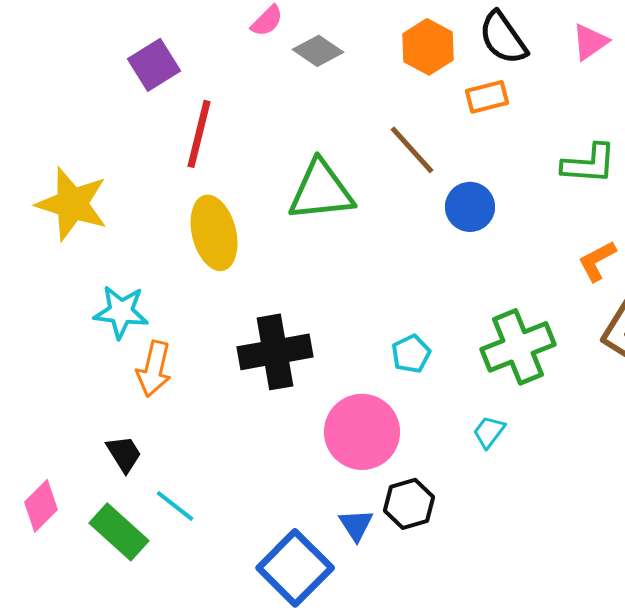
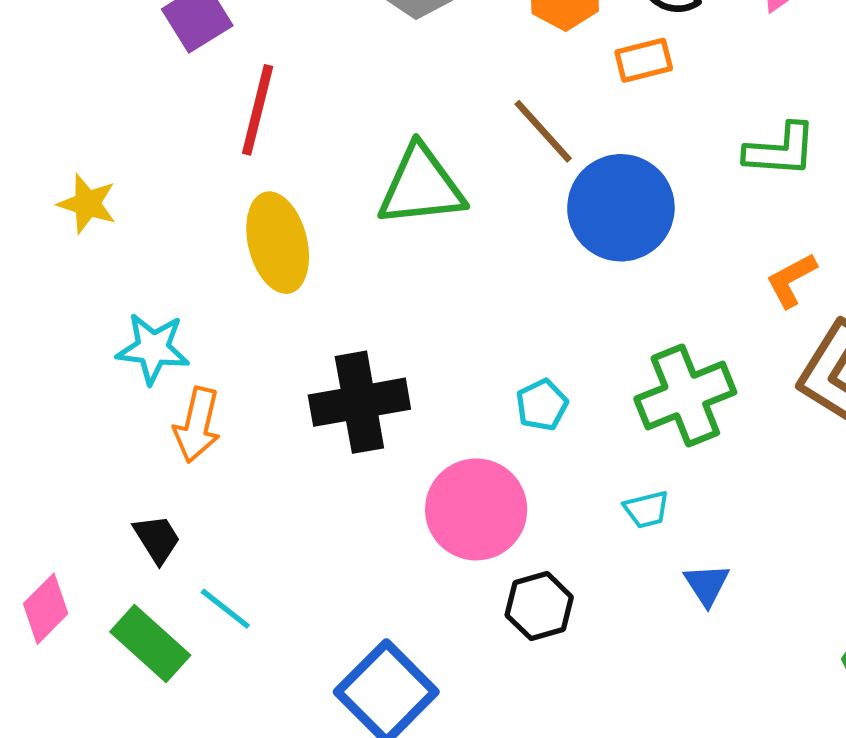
yellow star: (72, 204) -> (87, 204), size x0.6
blue circle: (470, 207) -> (621, 208), size x1.6
cyan trapezoid: (489, 432) -> (646, 509), turned -141
blue triangle: (356, 525) -> (707, 585), moved

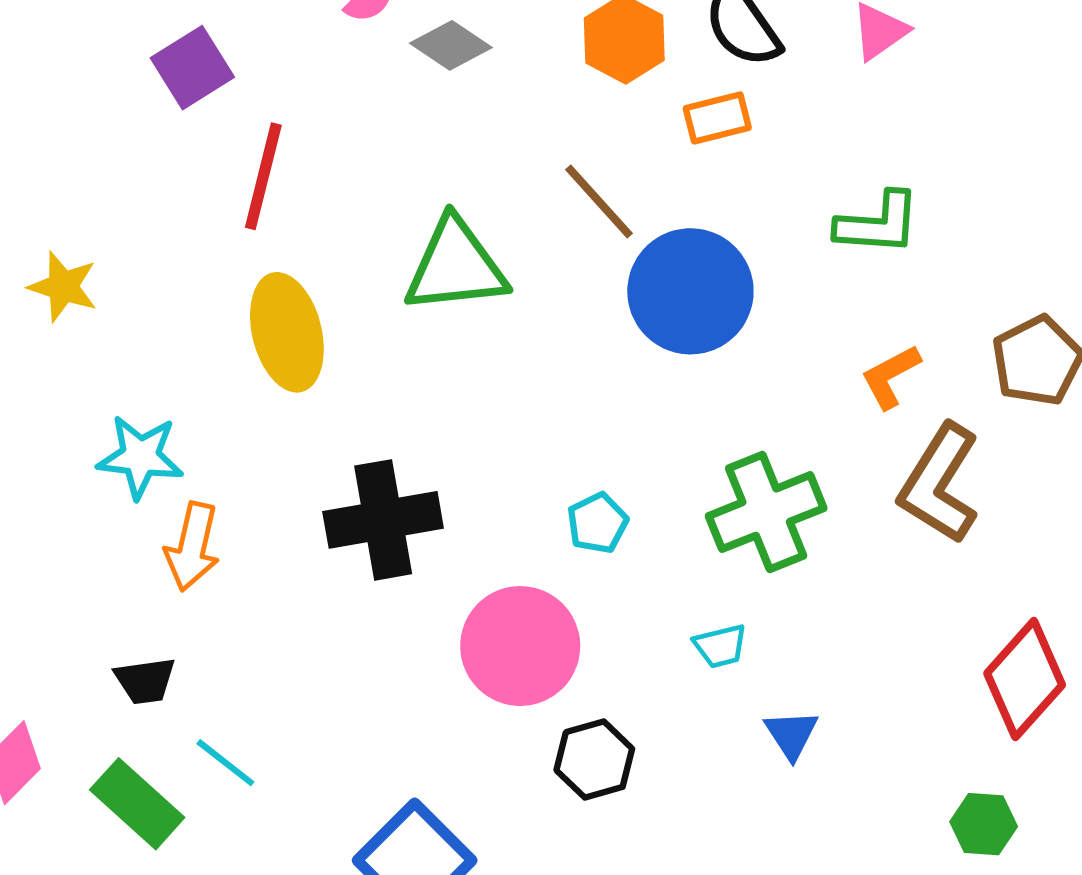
black trapezoid: (157, 539) -> (145, 681), turned 114

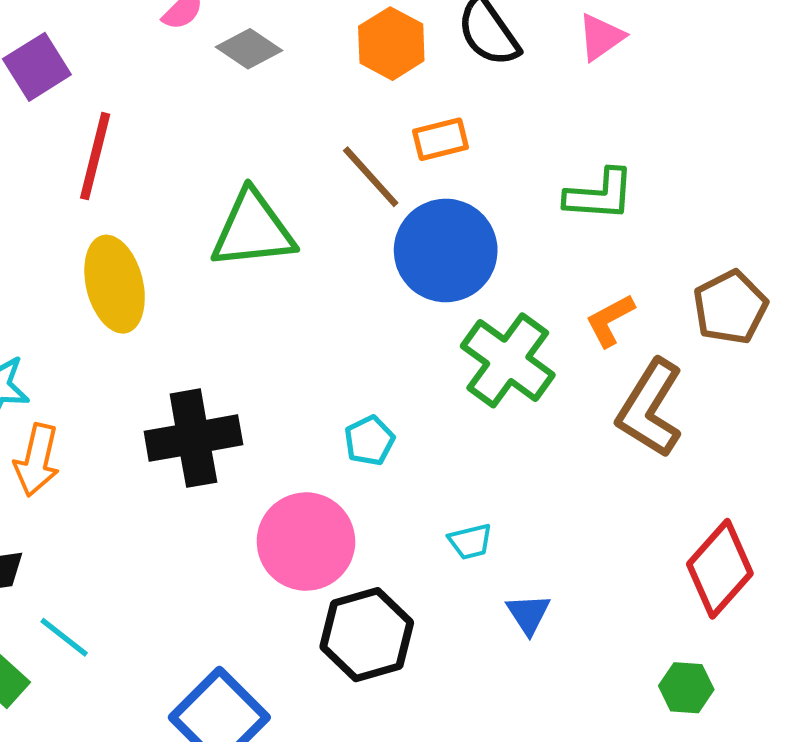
orange rectangle: (717, 118) -> (440, 139), moved
green cross: (766, 512) -> (508, 360), moved, turned -32
black hexagon: (594, 760) -> (367, 635), size x1.4

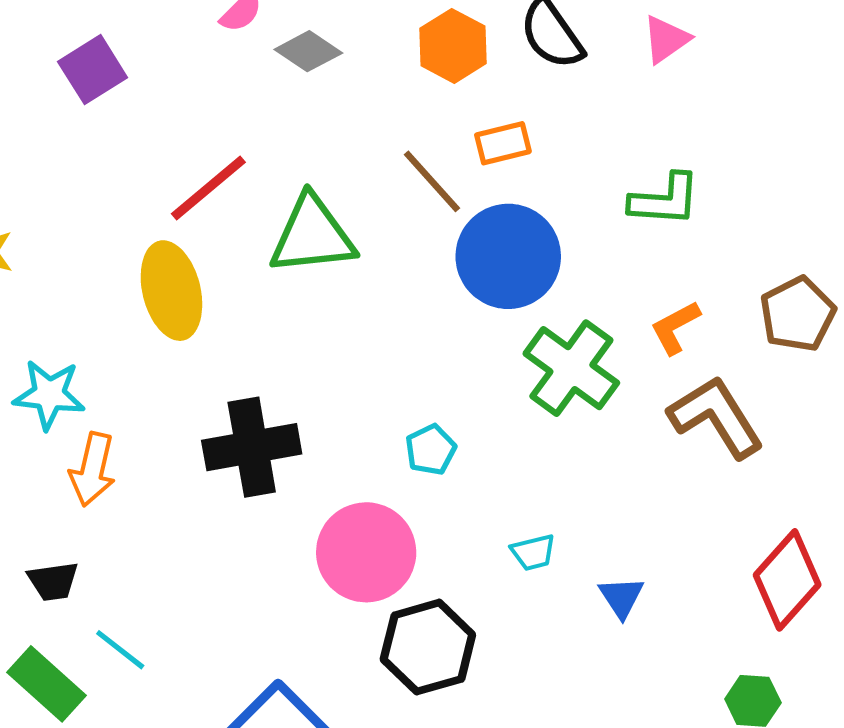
red line: (95, 156) -> (208, 188), moved, turned 36
brown L-shape: (650, 408) -> (716, 417), turned 116
blue triangle: (528, 614) -> (621, 597), moved

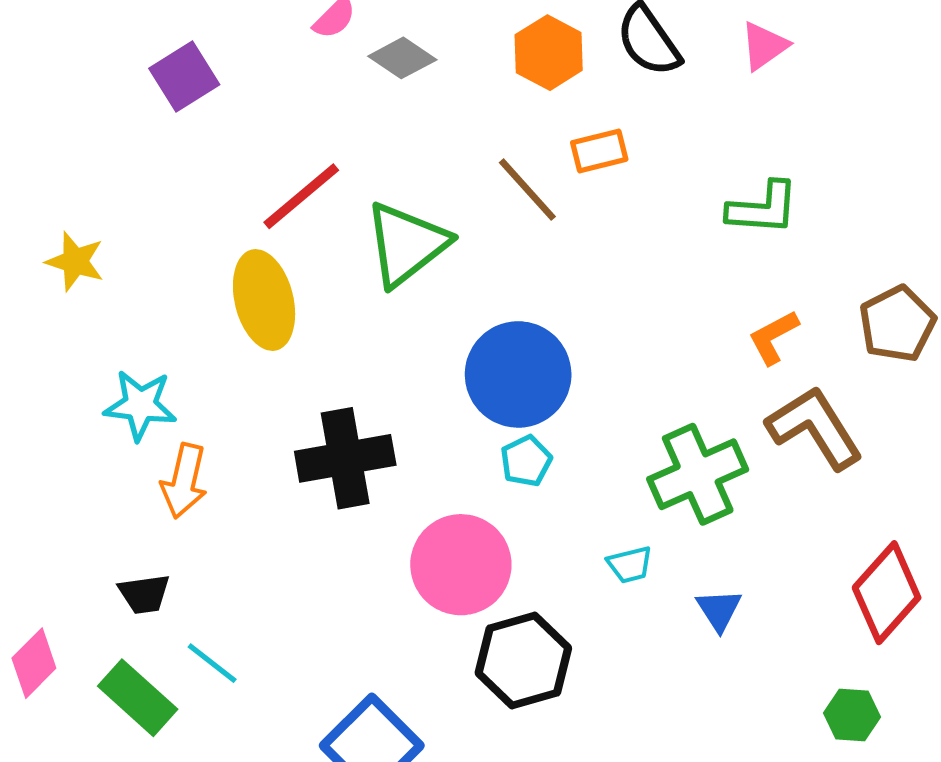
green triangle: (312, 235) -> (406, 244), turned -32
blue circle: (508, 256) -> (518, 374), moved
green cross: (571, 368) -> (698, 474), moved, turned 30

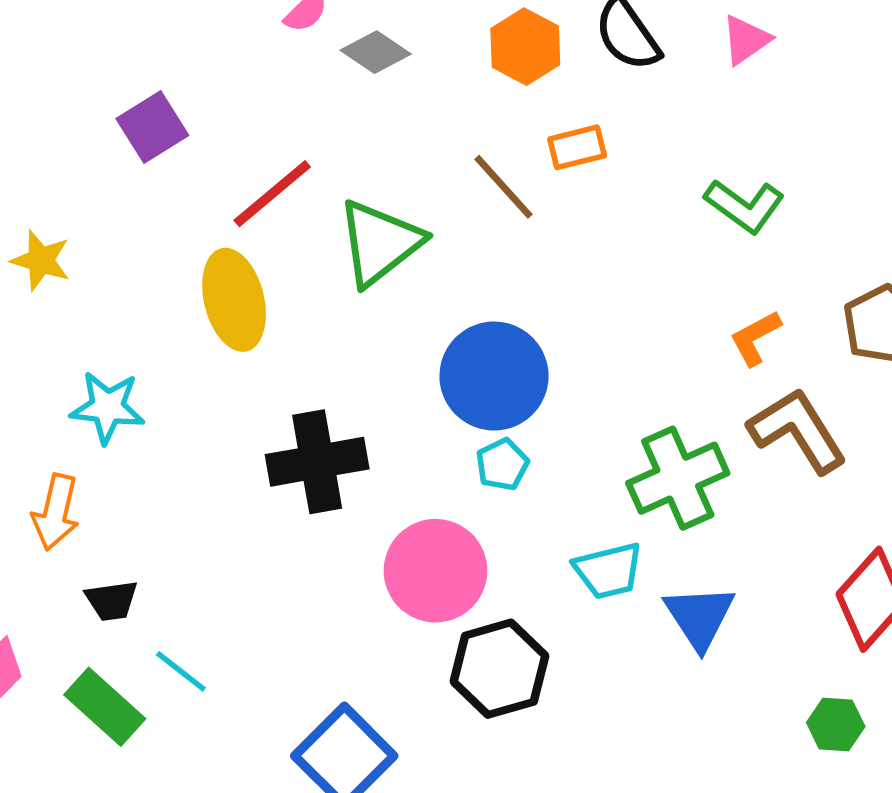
purple square: (184, 77) -> (152, 127), moved
green L-shape: (763, 208) -> (744, 206), turned 32
orange arrow: (184, 481) -> (56, 512), moved
cyan trapezoid: (630, 565) -> (608, 571), size x1.5
blue triangle: (719, 610) -> (700, 617), size x1.5

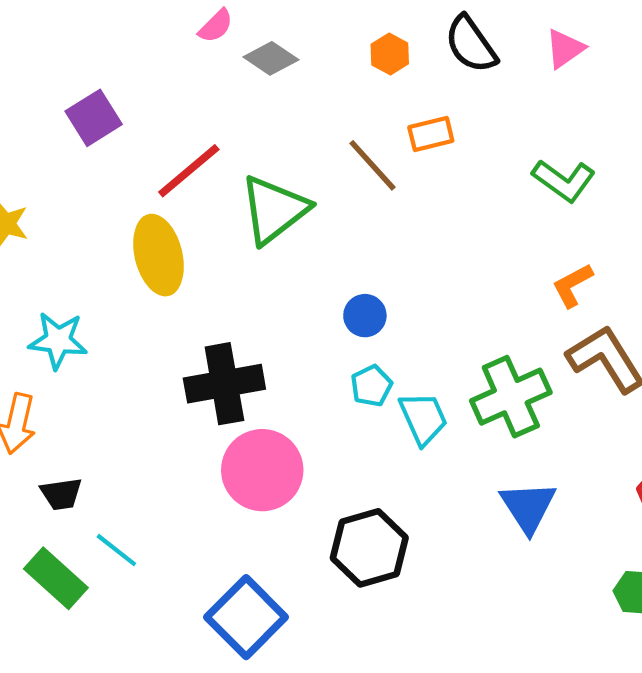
orange hexagon: (525, 47) -> (390, 54), size x0.7
blue circle: (494, 376) -> (365, 316), size x0.5
pink circle: (435, 571) -> (262, 470), moved
cyan trapezoid: (608, 571) -> (423, 418), moved, turned -100

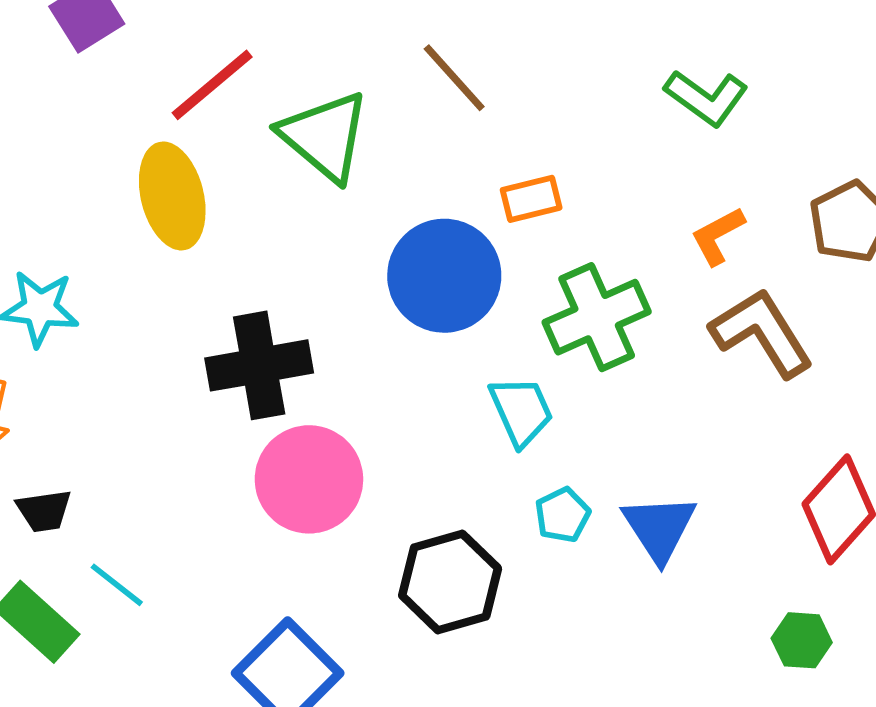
orange rectangle: (431, 134) -> (531, 199), moved
green triangle: (274, 210) -> (325, 136), turned -42
blue circle: (365, 316) -> (444, 276), size x2.0
cyan pentagon: (371, 386) -> (562, 515), moved
green cross: (511, 397) -> (597, 317), moved

